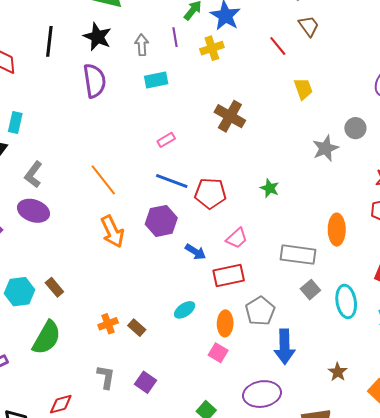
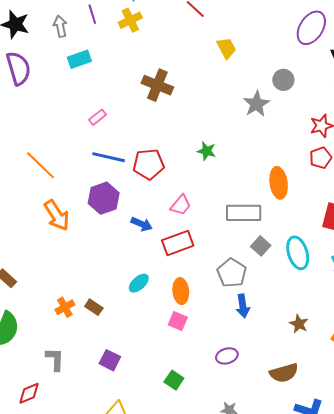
gray pentagon: (260, 311) -> (232, 273), moved
blue arrow: (285, 347) -> (243, 306), size x0.7
gray L-shape: (106, 377) -> (55, 359), moved
purple ellipse: (262, 394) -> (227, 356), size x0.6

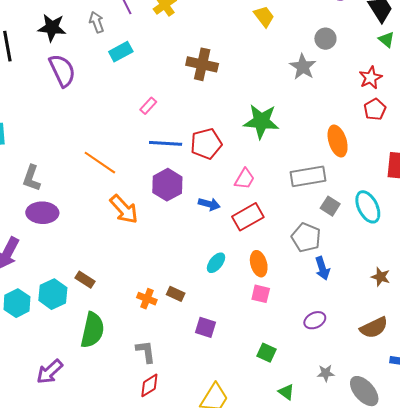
green star: (207, 151) -> (261, 121), size x1.8
orange cross: (65, 307) -> (147, 299), turned -30
purple square: (110, 360) -> (206, 327), moved
red diamond: (29, 393) -> (149, 385), moved

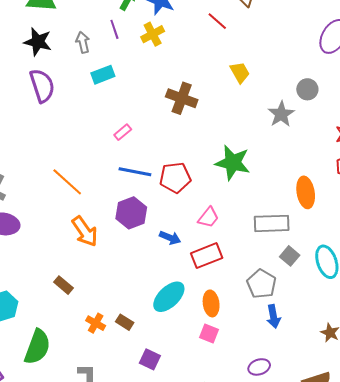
yellow trapezoid: (264, 16) -> (240, 72), moved
cyan ellipse: (216, 263) -> (169, 297), size x1.6
brown rectangle: (85, 280) -> (63, 285), moved

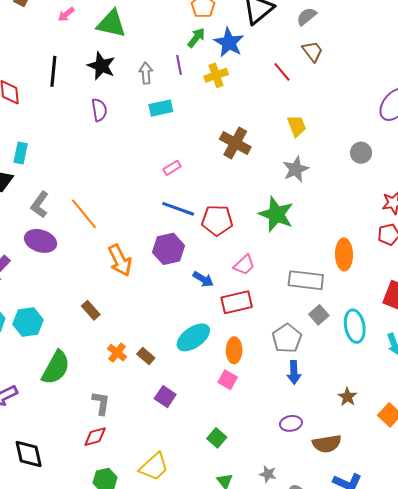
purple semicircle: (42, 86) -> (99, 110), size x0.7
gray star: (281, 114) -> (296, 169), moved
orange line: (67, 182) -> (84, 214), moved
purple ellipse: (259, 367) -> (291, 423), moved

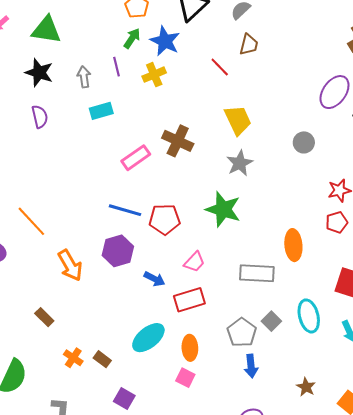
brown trapezoid: (312, 51) -> (249, 44), turned 55
yellow trapezoid: (297, 126) -> (238, 120), size x1.4
pink rectangle: (172, 168) -> (136, 158), moved, size x1.6
gray square: (319, 315) -> (271, 321), moved

